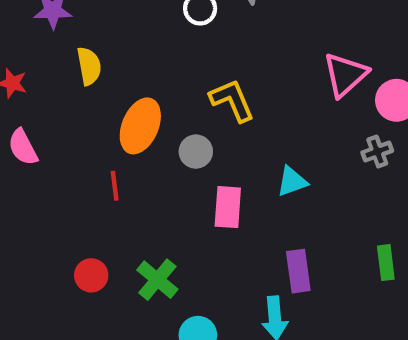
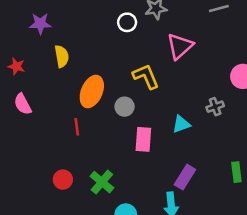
pink triangle: (345, 75) -> (180, 46), moved
gray cross: (377, 152) -> (215, 107), moved
purple rectangle: (298, 271) -> (185, 177), turned 40

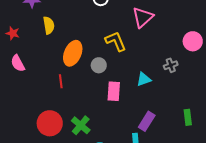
red circle: (63, 180) -> (50, 123), size x1.6

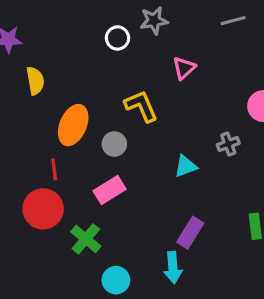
pink triangle: (143, 17) -> (184, 68), size x0.7
pink rectangle: (114, 91) -> (110, 190), moved, turned 54
red circle: (50, 123) -> (43, 209), moved

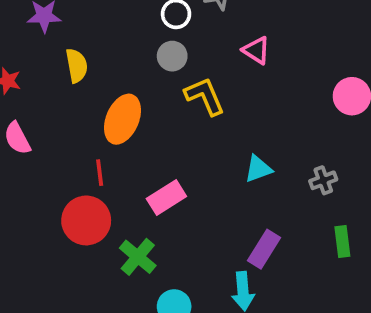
pink triangle: (184, 68) -> (256, 50), turned -45
gray circle: (114, 144) -> (172, 56), moved
gray cross: (228, 144) -> (323, 180), moved

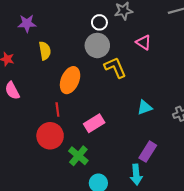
gray circle: (172, 56) -> (97, 45), size x1.5

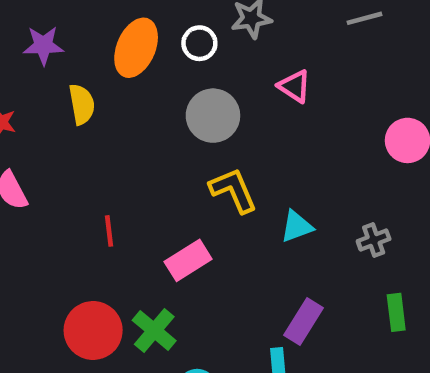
gray circle: (97, 45) -> (213, 116), moved
yellow L-shape: (115, 68) -> (233, 190), moved
orange ellipse: (70, 80) -> (136, 48), moved
red circle: (50, 136) -> (93, 330), moved

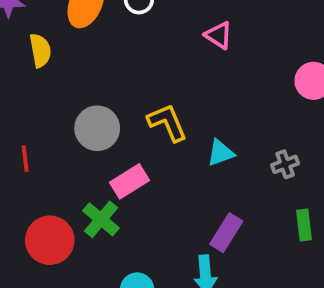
gray circle: (213, 116) -> (97, 128), moved
red line: (109, 231) -> (25, 159), moved
green cross: (154, 330) -> (101, 219), moved

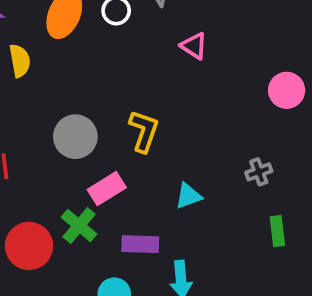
yellow L-shape: (167, 123) -> (144, 131), turned 42
cyan triangle: (221, 153) -> (188, 196), moved
purple rectangle: (226, 233) -> (140, 244), moved, turned 60

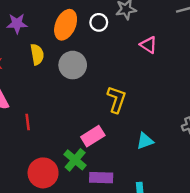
gray circle: (75, 137) -> (73, 65), moved
purple rectangle: (140, 244) -> (101, 178), moved

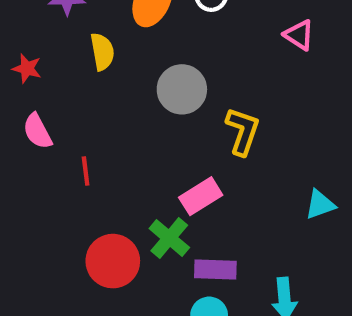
gray circle: (73, 65) -> (182, 89), moved
cyan triangle: (145, 141) -> (320, 205), moved

